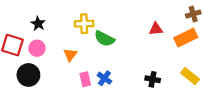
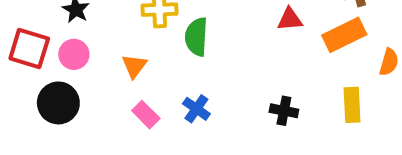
green semicircle: (104, 39) -> (196, 37), turned 66
yellow rectangle: (190, 76) -> (352, 105), turned 48
pink rectangle: (85, 79) -> (146, 115), moved, turned -32

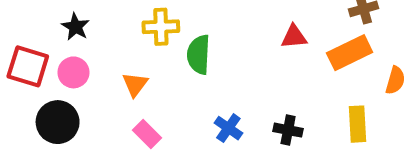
blue cross: (196, 109) -> (228, 128), moved

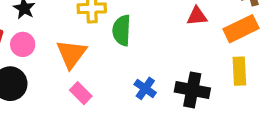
orange triangle: (135, 84) -> (71, 54), size x1.5
yellow rectangle: (358, 124) -> (239, 71), moved
black cross: (288, 130) -> (192, 90), size x1.5

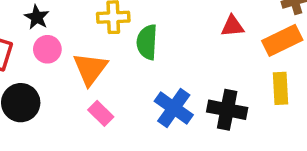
pink circle: (23, 44) -> (47, 49), moved
blue cross: (145, 88) -> (174, 108), size x1.5

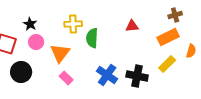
red triangle: (232, 26) -> (132, 26), moved
yellow rectangle: (280, 88) -> (167, 64), turned 48

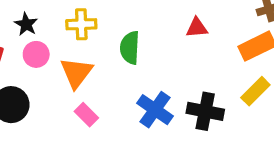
yellow cross: (73, 24) -> (81, 24), moved

